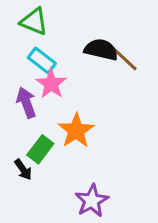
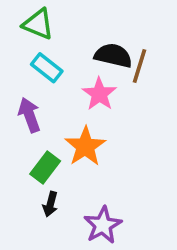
brown line: (124, 59) -> (140, 66), turned 64
pink star: (51, 84) -> (99, 94), moved
black arrow: (23, 170) -> (50, 204), moved, turned 50

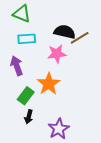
brown line: (140, 66) -> (80, 38), turned 42
cyan rectangle: (47, 68) -> (27, 39), turned -42
pink star: (99, 94) -> (57, 54), turned 30

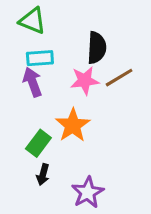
black semicircle: (65, 32) -> (97, 48), turned 80
brown line: (80, 38) -> (119, 78), moved
purple arrow: (17, 66) -> (32, 82), moved

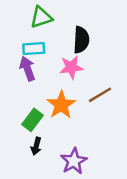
green triangle: (32, 21) -> (41, 17), moved, turned -40
brown line: (119, 78) -> (100, 95), moved

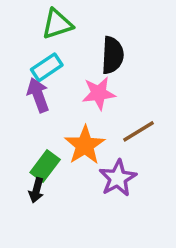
cyan rectangle: (34, 49) -> (47, 67), turned -30
black arrow: (36, 146) -> (36, 190), moved
purple star: (74, 161) -> (118, 178), moved

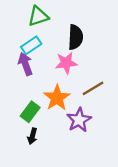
black arrow: (36, 190) -> (32, 136), moved

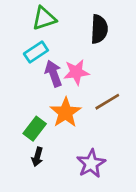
black semicircle: (76, 37) -> (99, 29), moved
purple arrow: (25, 64) -> (53, 73), moved
purple star: (79, 120) -> (91, 164), moved

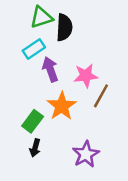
black semicircle: (99, 29) -> (64, 27), moved
pink star: (76, 72) -> (86, 76), moved
brown line: (107, 102) -> (101, 96), turned -30

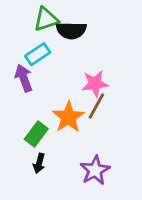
black semicircle: (64, 27) -> (71, 30), turned 88
purple arrow: (50, 69) -> (24, 78), moved
brown line: (101, 96) -> (96, 106), moved

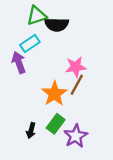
green rectangle: (36, 134) -> (56, 124), moved

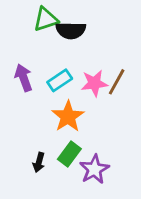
cyan rectangle: (30, 43) -> (60, 80), moved
brown line: (77, 85) -> (117, 82), moved

